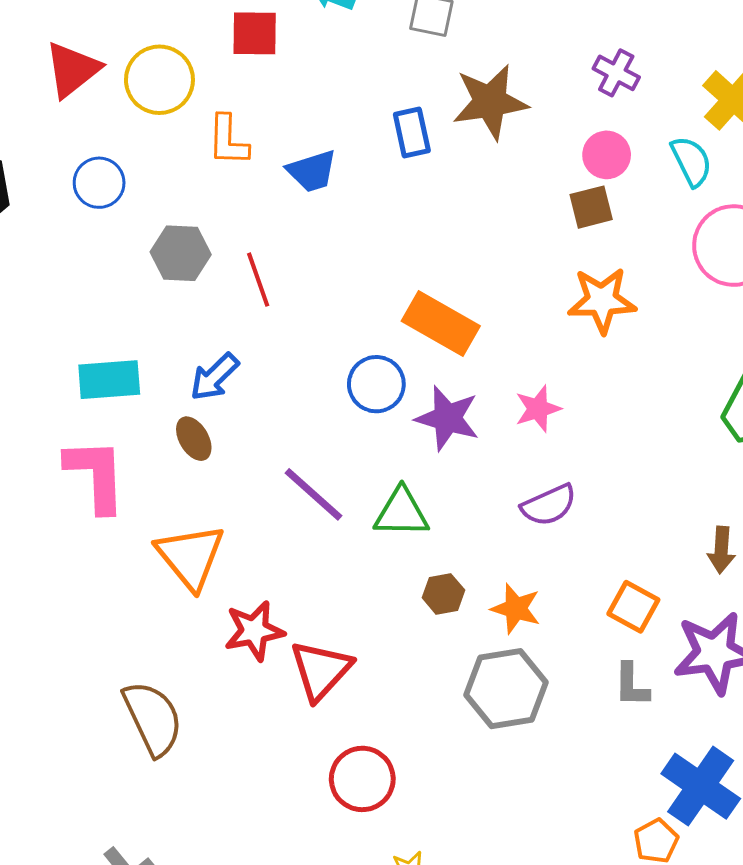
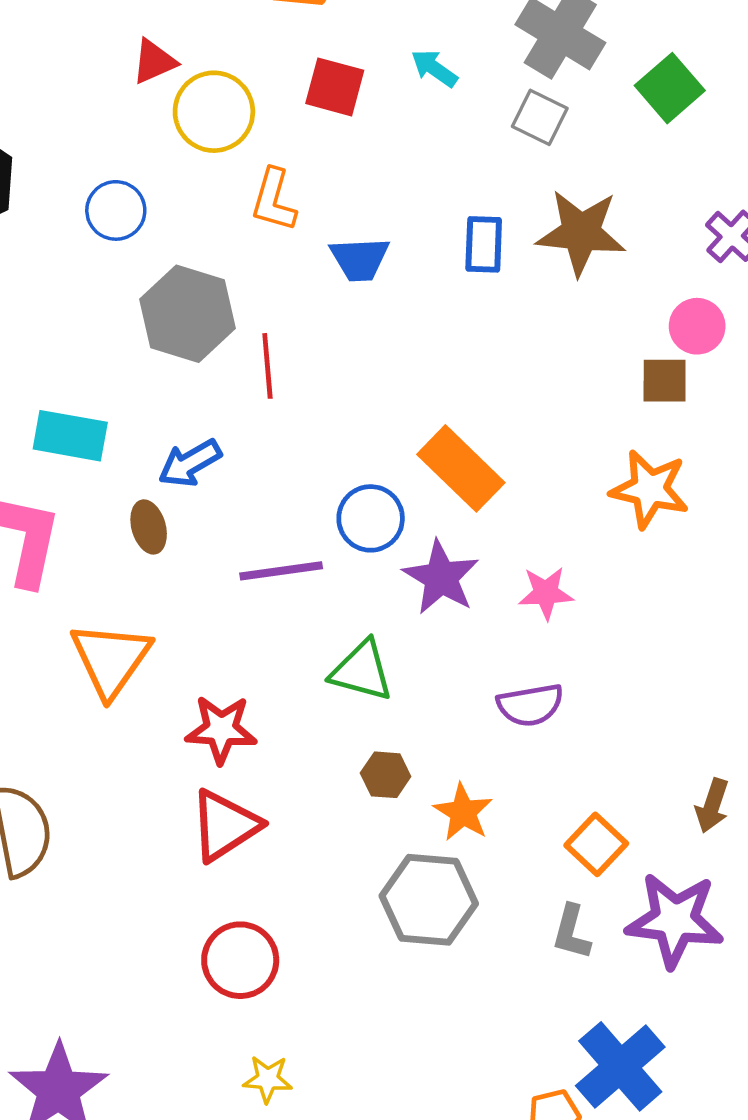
red triangle: (72, 70) -> (154, 62), moved, size x0.7
gray hexagon: (181, 253) -> (188, 314), size x1.4
purple line: (314, 494) -> (281, 571), moved, turned -64
red star: (254, 631) -> (221, 729), moved

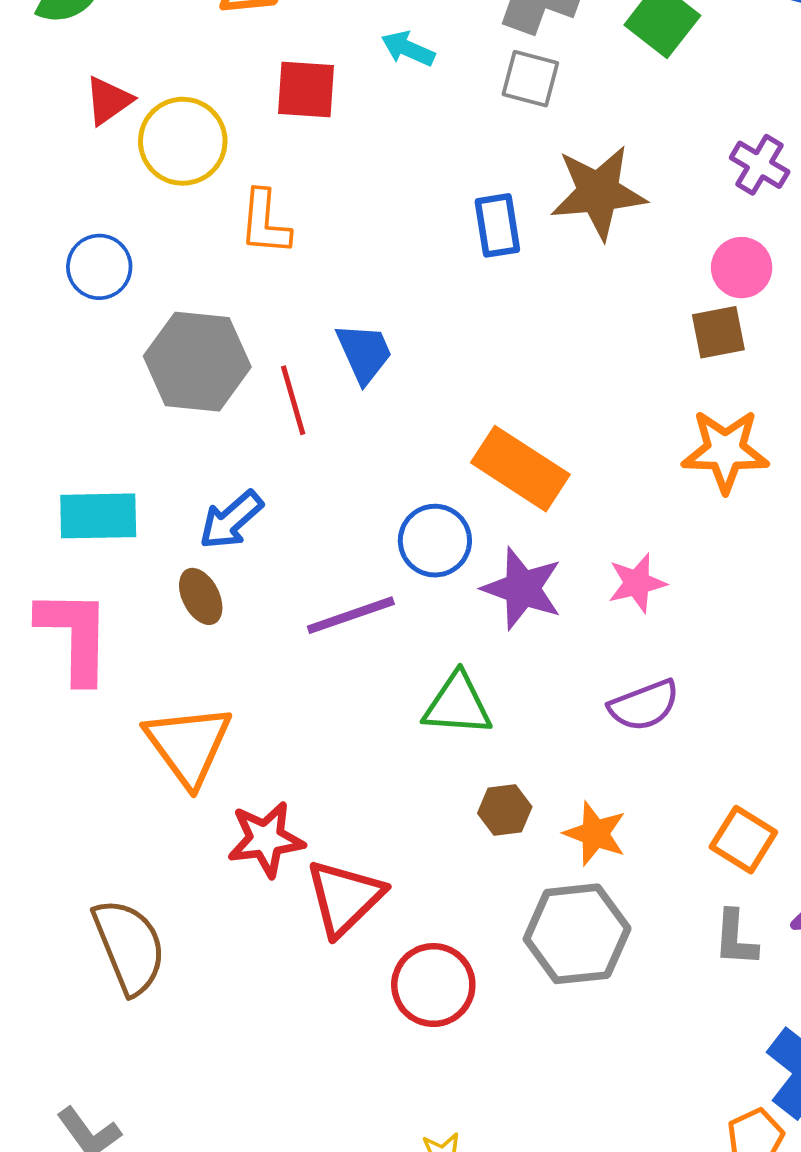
blue trapezoid: (360, 259) -> (364, 353), moved, turned -100
red star: (221, 729) -> (266, 839), moved
red circle: (240, 960) -> (433, 985), moved

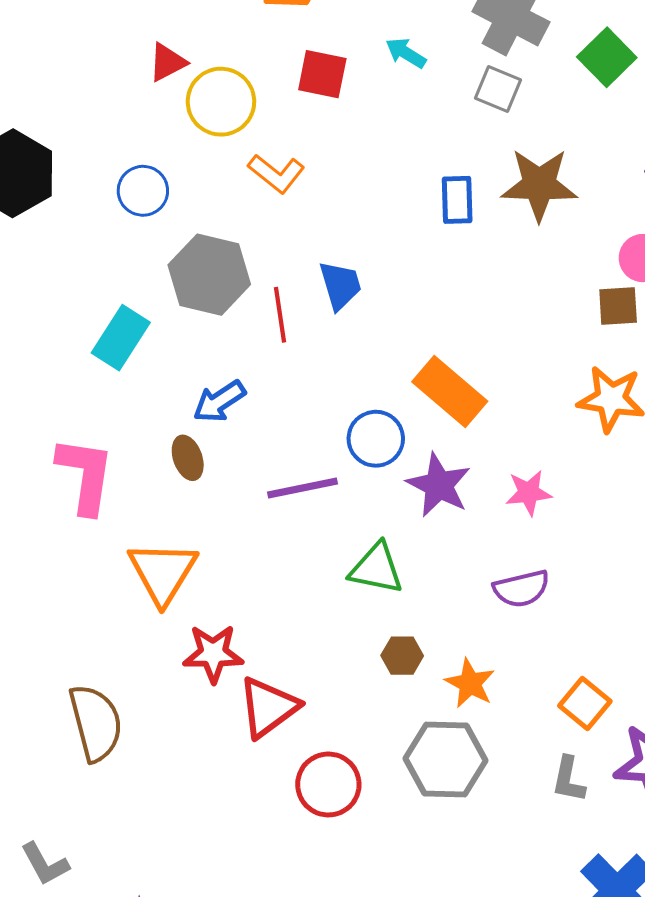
orange L-shape: (265, 222) -> (276, 173), turned -64
cyan rectangle: (98, 516) -> (121, 338), moved, turned -64

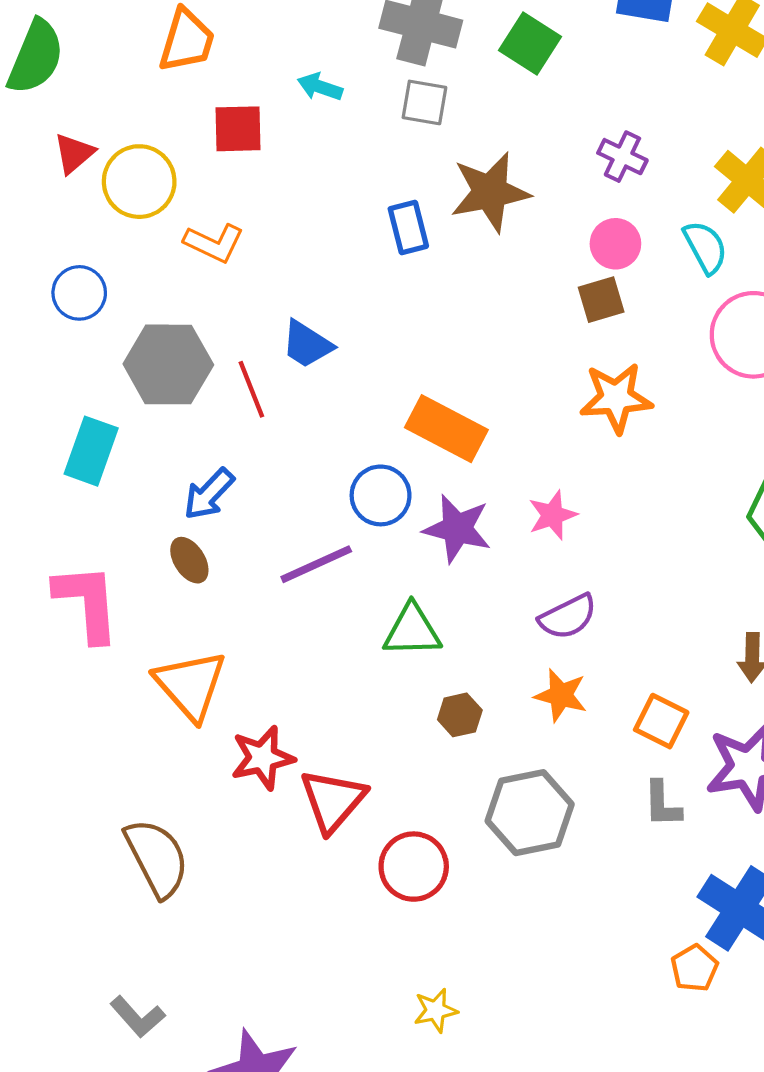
blue trapezoid: (340, 285) -> (307, 344), turned 152
orange star: (470, 683) -> (561, 695), moved

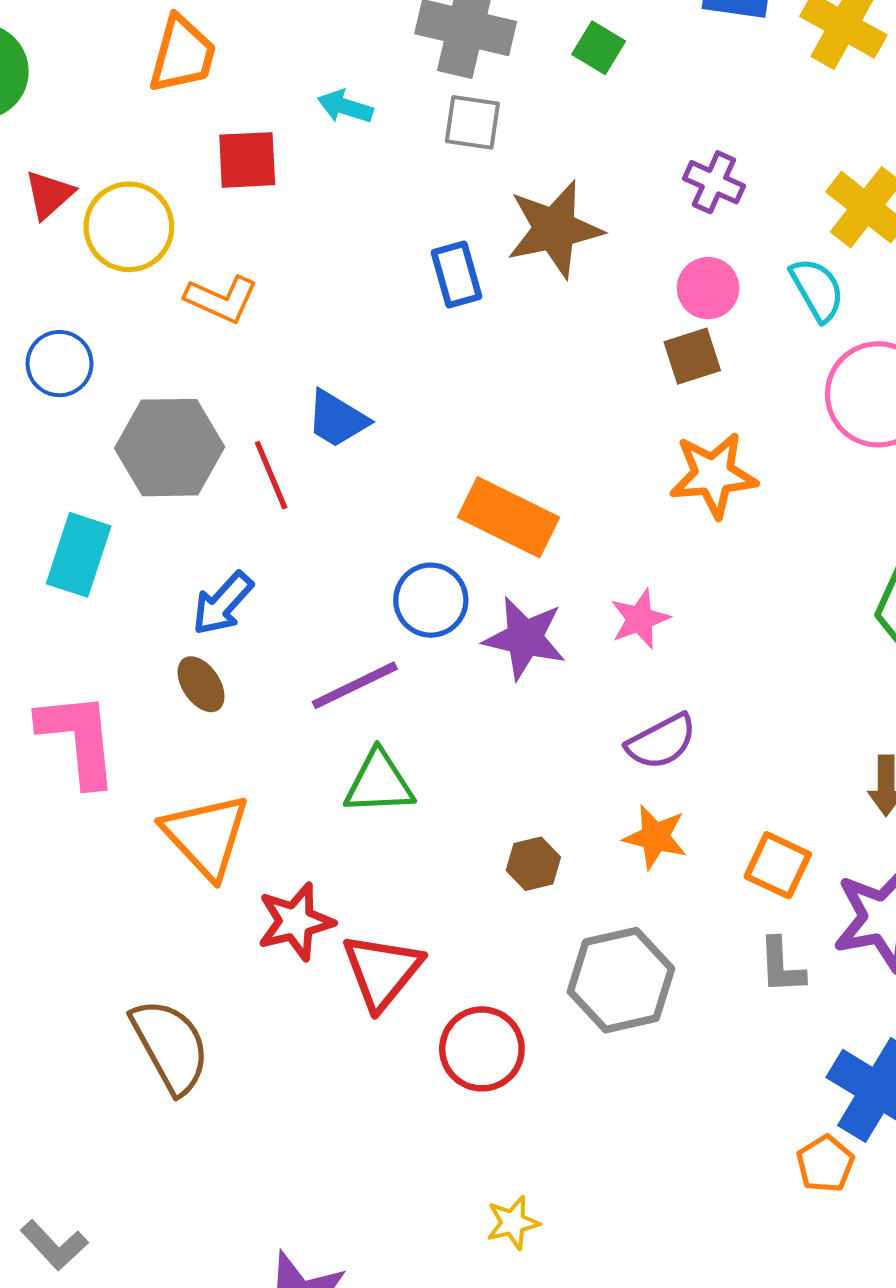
green square: (530, 43) -> (599, 48), size x0.7
green triangle: (412, 630) -> (379, 783), moved
gray L-shape: (138, 1017) -> (54, 1245), moved

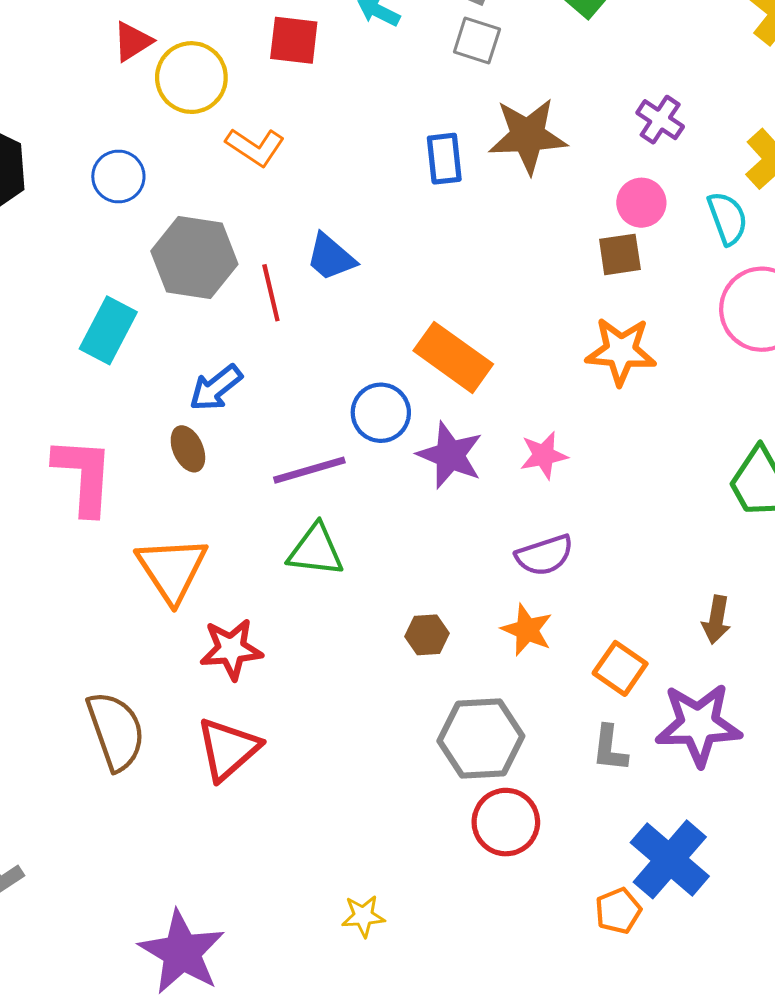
red triangle: (382, 971) -> (228, 749), moved
red circle: (482, 1049) -> (506, 822), moved

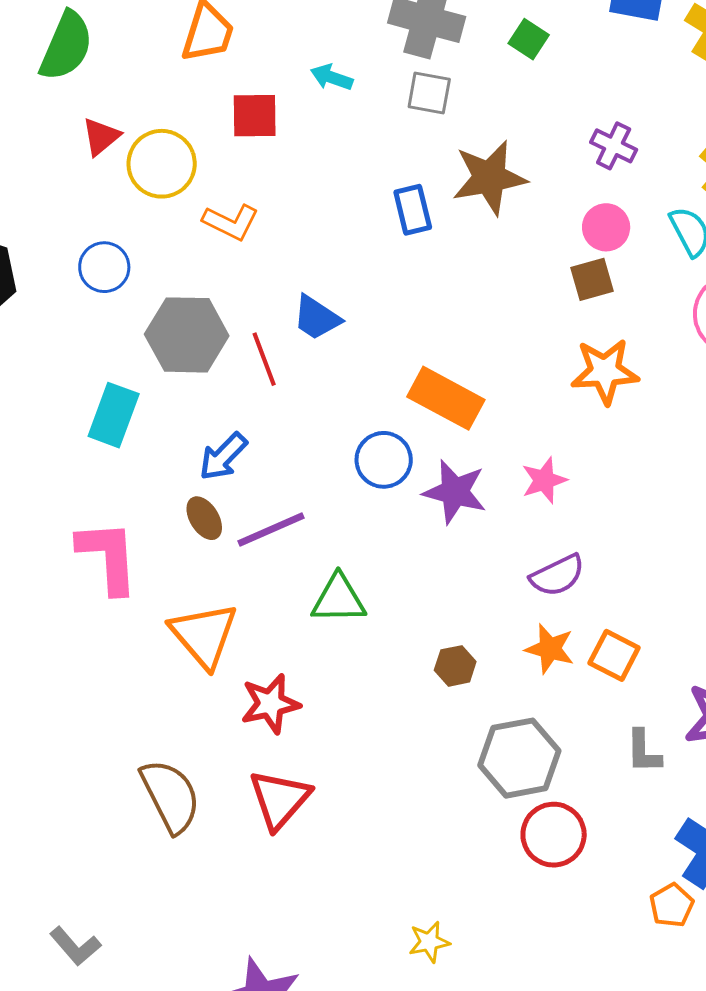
purple line: (309, 470) -> (271, 529), moved
orange square: (620, 668) -> (614, 655), moved

